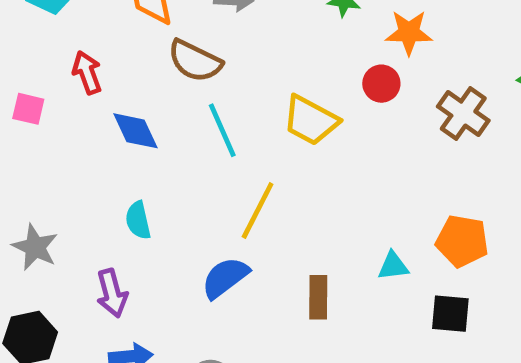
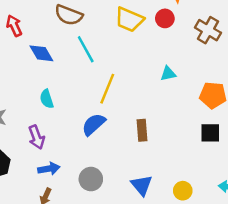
yellow trapezoid: (311, 120) -> (129, 19), moved
cyan triangle: (393, 266) -> (168, 74), moved

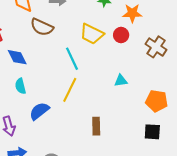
cyan line: (86, 49) -> (72, 59), moved
cyan semicircle: (47, 99) -> (20, 86), moved
blue semicircle: (94, 124) -> (39, 111), moved

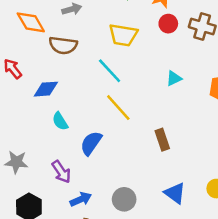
red circle: (121, 35) -> (168, 24), moved
blue diamond: (17, 57) -> (46, 89), turned -50
yellow line: (70, 90) -> (118, 108), turned -50

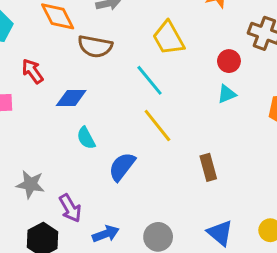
red circle: (168, 24) -> (229, 61), moved
yellow trapezoid: (123, 35) -> (168, 38), turned 48
purple arrow: (61, 172) -> (70, 208), moved

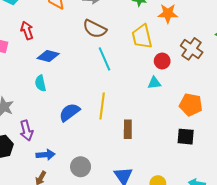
yellow trapezoid: (168, 38) -> (142, 37), moved
brown semicircle: (95, 46) -> (95, 29), moved
yellow line: (157, 126) -> (102, 106), moved, turned 30
cyan semicircle: (86, 138) -> (40, 83), moved

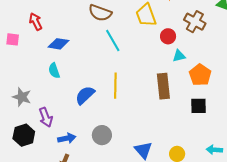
cyan triangle: (154, 83) -> (179, 56), moved
orange pentagon: (191, 105) -> (200, 75), turned 30
brown rectangle: (128, 129) -> (163, 86), moved, size x1.4
gray circle: (81, 167) -> (102, 135), moved

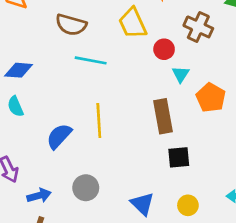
cyan line: (113, 41) -> (91, 60), turned -45
cyan triangle: (179, 56) -> (181, 74), turned -40
black square: (199, 106) -> (179, 157), moved

